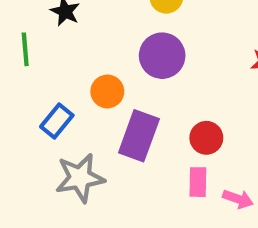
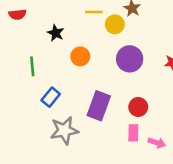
green line: (25, 49) -> (32, 66), moved
purple circle: (162, 56) -> (130, 59), moved
orange circle: (107, 91) -> (80, 56), moved

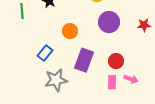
orange circle: (80, 56) -> (70, 31), moved
green line: (32, 66) -> (22, 11), moved
pink arrow: (157, 143) -> (131, 79), moved

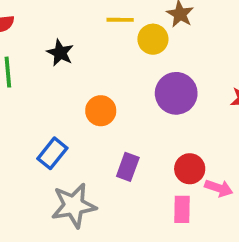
purple rectangle: (84, 60) -> (128, 167), size x0.6
pink arrow: (131, 79) -> (219, 188), moved

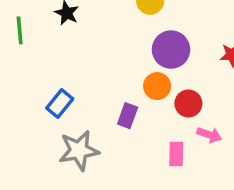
orange circle: (101, 111) -> (157, 86), moved
red circle: (190, 169) -> (188, 103), moved

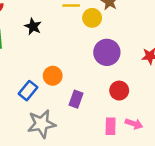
orange circle: (157, 86) -> (53, 76), moved
pink arrow: (209, 135) -> (134, 124), moved

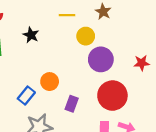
yellow circle: (92, 18) -> (86, 36), moved
red circle: (119, 91) -> (112, 96), size x1.6

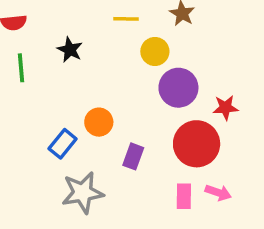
red star: (142, 63) -> (225, 108), moved

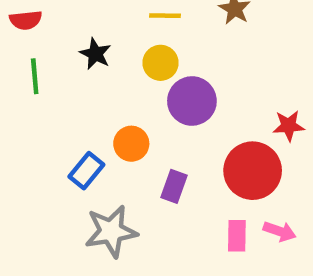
yellow circle: (155, 51) -> (160, 63), moved
purple circle: (178, 88) -> (192, 101), moved

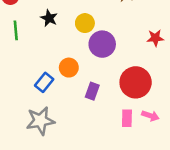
red star: (289, 126) -> (155, 38), moved
gray star: (111, 231) -> (40, 121), moved

